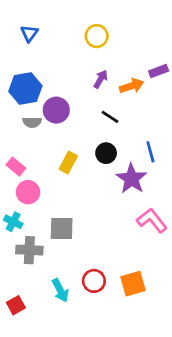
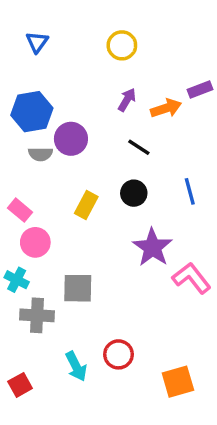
purple star: (132, 179) -> (152, 247), moved
orange square: (133, 284) -> (178, 382), moved

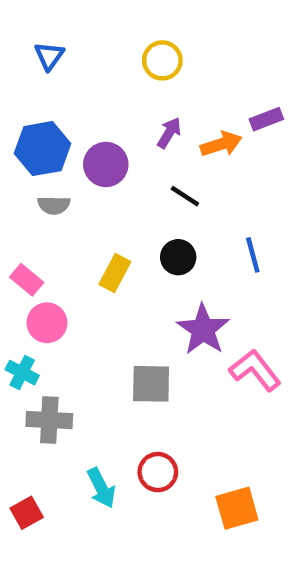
purple circle: (71, 139) -> (106, 164), moved
gray square: (78, 288) -> (151, 384), moved

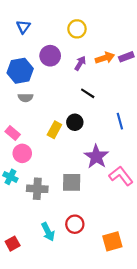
orange arrow: (221, 144) -> (105, 58), moved
purple circle: (106, 164) -> (50, 56), moved
black circle: (178, 257) -> (75, 122), moved
gray cross: (49, 420) -> (37, 189), moved

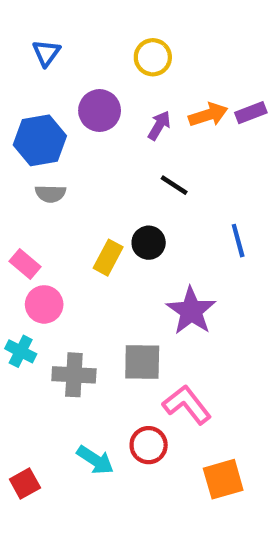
pink L-shape: (121, 176) -> (187, 405), moved
cyan arrow: (48, 232) -> (95, 460), turned -30

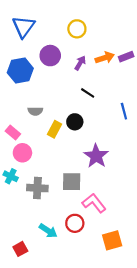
blue triangle: (46, 53) -> (24, 27), size x1.6
gray semicircle: (51, 194) -> (35, 111), moved
blue line: (238, 241) -> (124, 111), moved
red square: (25, 483) -> (20, 249), moved

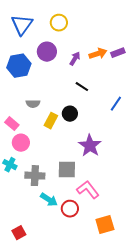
yellow circle: (77, 29) -> (59, 23), moved
blue line: (124, 111) -> (116, 104), turned 49
cyan arrow: (48, 231) -> (49, 200), moved

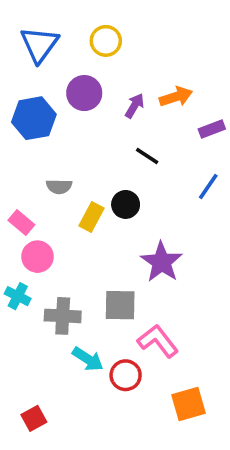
purple rectangle: (118, 53) -> (212, 129), moved

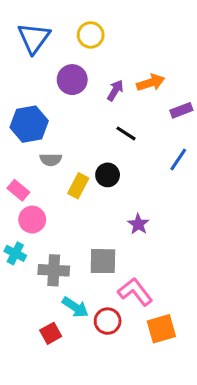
blue hexagon: (34, 118) -> (29, 124), moved
purple star: (162, 262) -> (138, 224), size x0.6
orange square: (188, 404) -> (161, 329), moved
red square: (34, 418) -> (51, 333), moved

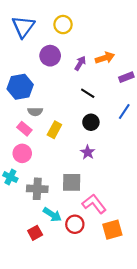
black circle: (108, 175) -> (91, 122), moved
pink rectangle: (18, 190) -> (24, 129), moved
purple star: (138, 224) -> (88, 152), moved

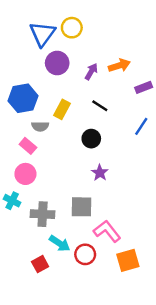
blue triangle: (23, 27) -> (43, 34), moved
black circle: (91, 122) -> (91, 139), moved
yellow rectangle: (54, 130) -> (62, 109), moved

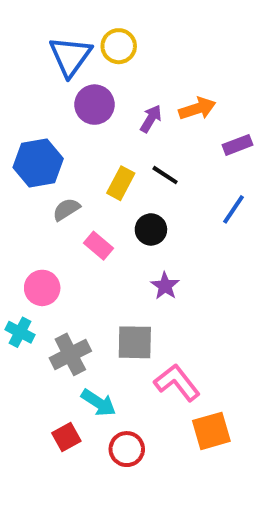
yellow rectangle: (62, 109) -> (121, 183), moved
gray semicircle: (40, 126) -> (66, 209), turned 147
pink rectangle: (28, 146) -> (99, 246), moved
gray cross: (43, 214) -> (70, 354), turned -30
red circle: (85, 254) -> (127, 449), moved

